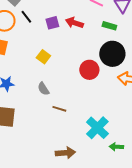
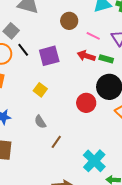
purple square: (52, 23) -> (49, 56), size x1.5
red arrow: (74, 23) -> (86, 56), moved
brown line: (59, 109) -> (56, 142), turned -72

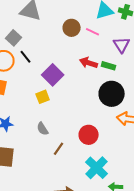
pink line: (93, 36) -> (93, 32), moved
purple square: (49, 56) -> (53, 75), moved, turned -30
yellow square: (40, 90) -> (43, 97), turned 32
red circle: (86, 103) -> (89, 135), moved

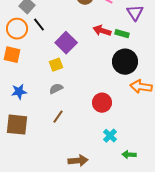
gray semicircle: (43, 129) -> (56, 89), moved, turned 96
brown line: (59, 149) -> (58, 117), moved
cyan cross: (97, 168) -> (110, 136), size x0.6

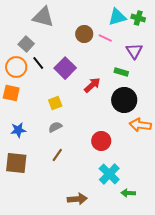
red arrow: (102, 31) -> (92, 85), moved, turned 120
purple square: (66, 43) -> (65, 68), moved
cyan cross: (110, 136) -> (109, 174), size x1.5

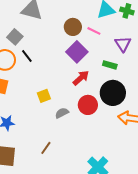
purple square: (65, 68) -> (77, 52), moved
gray semicircle: (55, 127) -> (62, 113), moved
red circle: (101, 141) -> (88, 105), moved

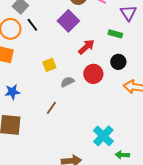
purple square: (77, 52) -> (68, 21), moved
black circle: (113, 93) -> (118, 62), size x0.6
brown line: (46, 148) -> (51, 108), moved

